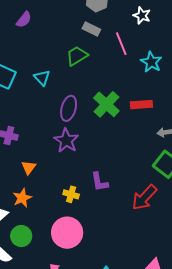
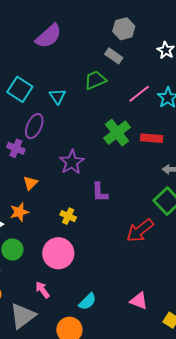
purple semicircle: (24, 20) -> (49, 36), size x1.6
pink line: (121, 44) -> (139, 94), moved, turned 65
purple ellipse: (69, 108) -> (34, 126), moved
purple L-shape: (99, 182) -> (100, 192), moved

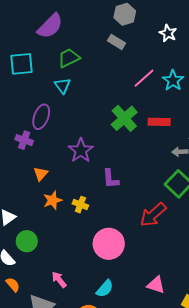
green trapezoid: (95, 80) -> (69, 58), moved
cyan square: (20, 89) -> (21, 64), moved, turned -35
orange star: (19, 212) -> (53, 200), moved
pink circle: (58, 253) -> (109, 244), moved

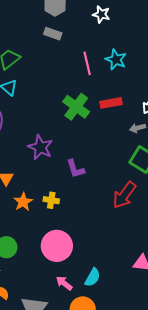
pink line: (144, 78) -> (87, 63), turned -50
pink circle: (109, 244) -> (57, 246), moved
pink arrow: (59, 280) -> (64, 283), moved

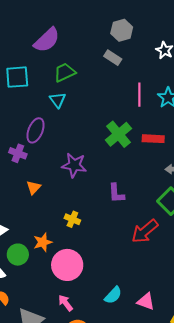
purple star: (40, 147) -> (74, 165), turned -30
purple L-shape: (75, 169) -> (116, 193), moved
orange star: (23, 202) -> (43, 242), moved
cyan semicircle: (93, 277) -> (113, 295), moved

